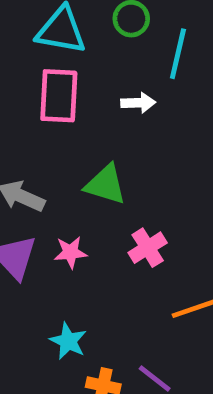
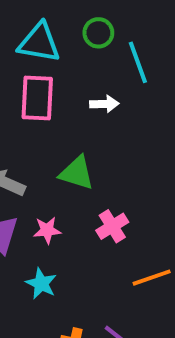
cyan line: (178, 54) -> (138, 62), turned -33
cyan star: (68, 341) -> (41, 283), moved

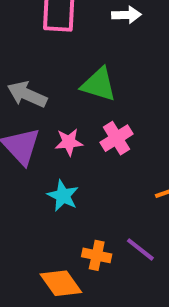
pink cross: (112, 226) -> (117, 138), moved

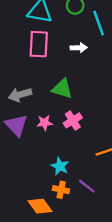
gray arrow: (27, 94) -> (20, 95), turned -40
cyan star: (63, 196) -> (60, 166), moved

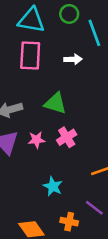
purple line: (87, 186) -> (94, 208), moved
orange cross: (61, 190) -> (69, 222), moved

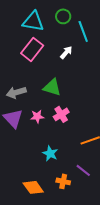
pink rectangle: (30, 55) -> (32, 49), turned 35
white arrow: (73, 59) -> (66, 52), turned -48

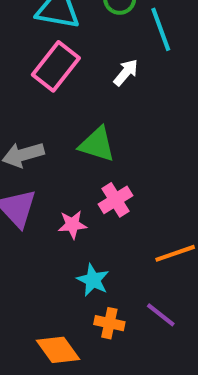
pink star: (37, 116) -> (72, 225), moved
orange cross: (63, 181) -> (109, 323), moved

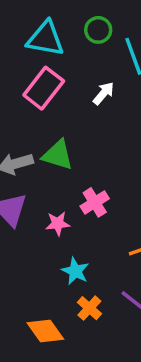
green triangle: (97, 144) -> (58, 155), moved
orange cross: (109, 323) -> (89, 308), turned 30

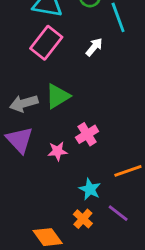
green triangle: (58, 155) -> (58, 96), turned -48
cyan star: (75, 271) -> (90, 189), moved

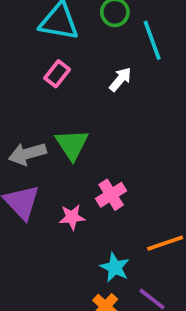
pink rectangle: (46, 43) -> (57, 74), size x0.6
green triangle: (58, 96) -> (72, 144), turned -32

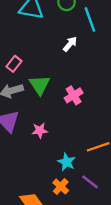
pink rectangle: (57, 74) -> (14, 64), moved
pink cross: (111, 195) -> (74, 95), moved

